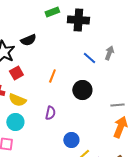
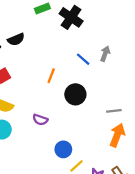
black cross: (78, 20) -> (71, 17), turned 30
orange line: (52, 76) -> (51, 76), moved
purple semicircle: (50, 113) -> (40, 120), turned 96

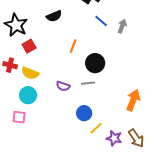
black semicircle: (16, 39) -> (54, 16), moved
blue line: (83, 59) -> (101, 21), moved
gray line: (114, 111) -> (88, 83), moved

